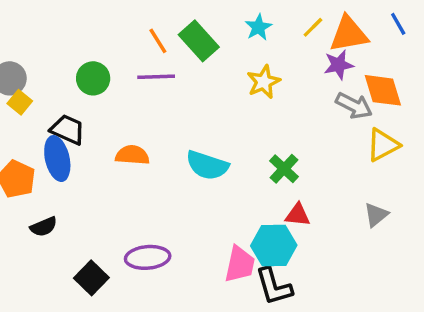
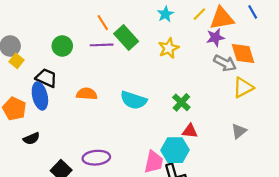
green rectangle: (199, 41) -> (126, 37), moved

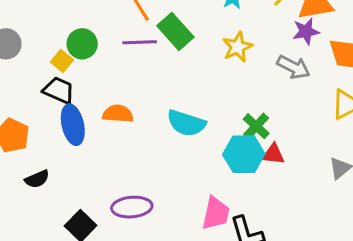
yellow square: (17, 61) -> (62, 61), moved
gray arrow: (225, 63) -> (293, 67), moved
blue ellipse: (40, 96) -> (73, 125), moved
red triangle: (190, 131) -> (273, 154), moved
cyan hexagon: (175, 150) -> (244, 154), moved

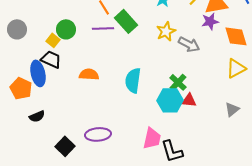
gray arrow: (293, 67) -> (189, 44), moved
cyan semicircle: (186, 123) -> (133, 80), turned 80
blue ellipse: (73, 125) -> (38, 73), moved

